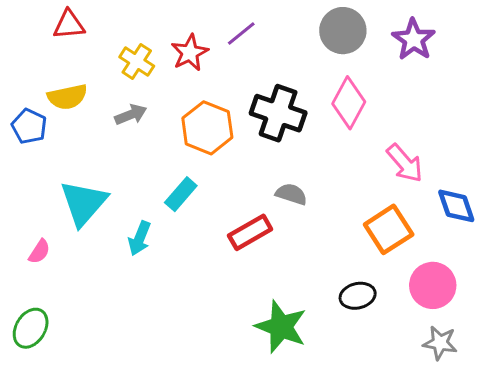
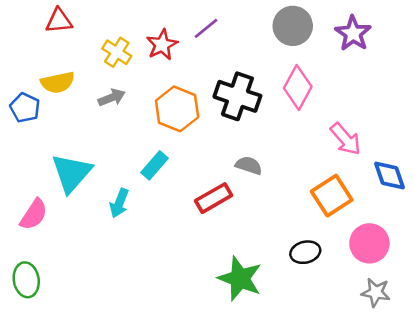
pink semicircle: (39, 252) -> (34, 214), size x1.5
green ellipse: (31, 328) -> (26, 280), turned -40

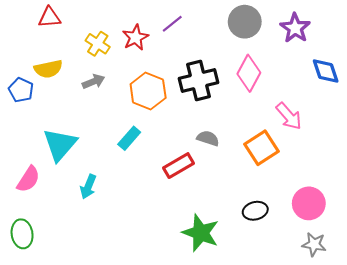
black cross: (237, 96) -> (198, 81), turned -33
blue diamond: (390, 175) -> (326, 71), moved
orange square: (332, 196) -> (262, 148), moved
cyan arrow: (119, 203) -> (88, 187), moved

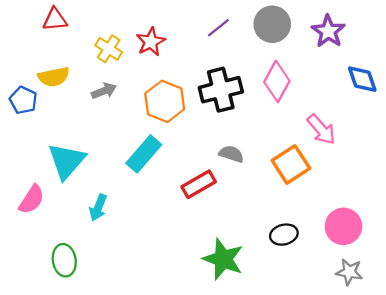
purple line: (172, 24) -> (218, 28), moved
cyan rectangle: (129, 138) -> (144, 154), size x1.4
green ellipse: (22, 234) -> (64, 260), moved

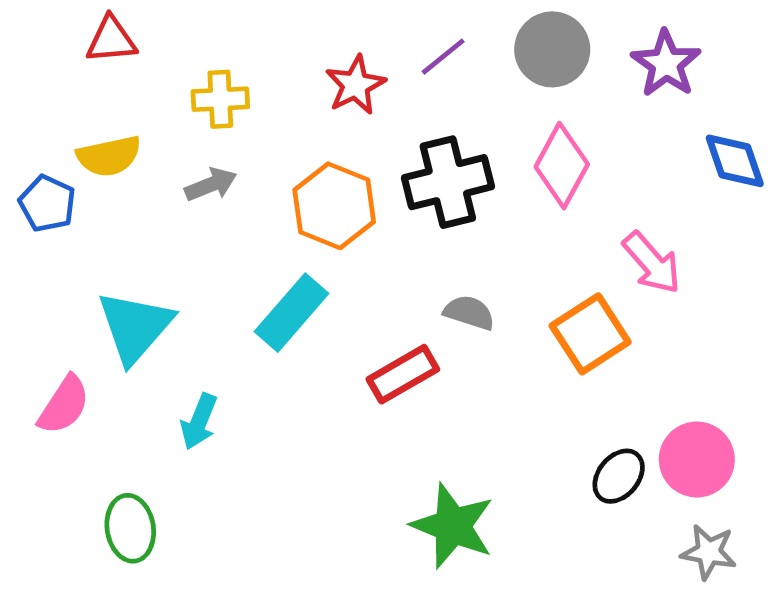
red star: (151, 42) -> (355, 85), moved
yellow cross: (109, 49) -> (220, 99), turned -36
black ellipse: (284, 235) -> (619, 476), moved, turned -36

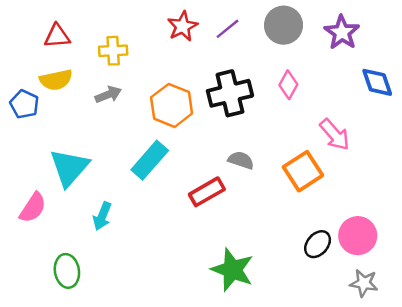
red triangle: (111, 40) -> (57, 36), moved
red star: (355, 85) -> (183, 26), moved
pink diamond: (562, 166) -> (288, 85), size x0.7

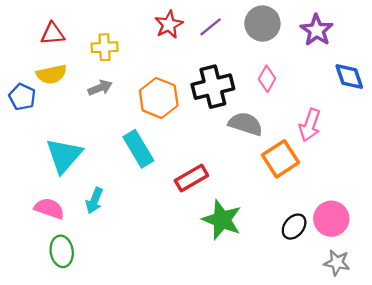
pink arrow: (335, 135) -> (310, 125), turned 60
cyan rectangle: (150, 160) -> (138, 149), turned -72
gray semicircle: (241, 160) -> (246, 124), moved, size x1.4
pink semicircle: (33, 208) -> (49, 208), moved, turned -104
green star: (232, 270) -> (222, 220), moved

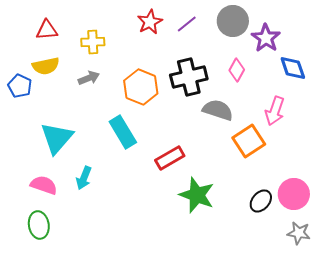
purple star: (317, 30) -> (266, 38), moved
blue diamond: (349, 77) -> (293, 68), moved
green ellipse: (62, 251) -> (39, 225), moved

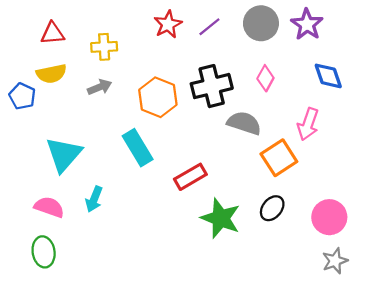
purple star: (266, 38) -> (307, 24), moved
black ellipse: (261, 201) -> (272, 208), moved
gray star: (299, 233) -> (335, 261), turned -30

